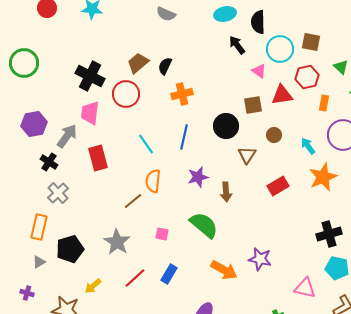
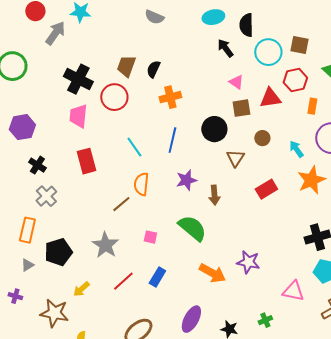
brown trapezoid: (138, 63) -> (126, 66), turned -30
pink triangle: (259, 71) -> (236, 82), moved
gray arrow: (67, 136) -> (55, 33), moved

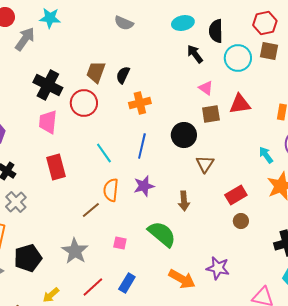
red hexagon: (295, 80) -> (265, 23), moved
brown circle: (262, 138) -> (241, 221), moved
purple star: (186, 180) -> (144, 186), moved

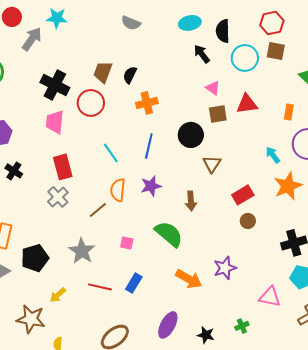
gray cross: (16, 202) -> (58, 197), moved
purple star: (218, 268) -> (225, 268), turned -30
red line: (93, 287) -> (100, 287), turned 55

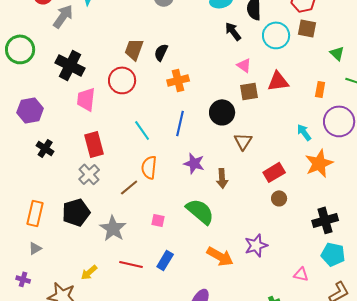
black cross: (55, 85) -> (70, 65), moved
purple star: (151, 186) -> (194, 163), moved, turned 30
black pentagon: (35, 258) -> (76, 212), moved
pink triangle: (270, 297) -> (301, 274), size x0.7

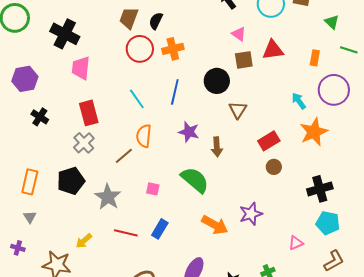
red circle: (122, 80) -> (140, 49), moved
gray triangle: (35, 248) -> (30, 217), turned -32
pink triangle: (301, 274) -> (296, 243), turned -35

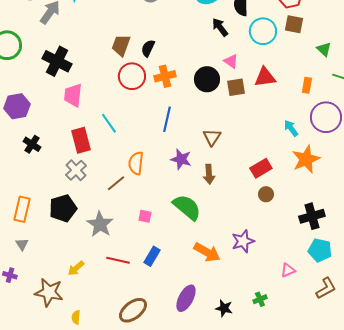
black circle: (217, 81) -> (207, 79), moved
cyan line: (137, 99) -> (109, 123), moved
brown triangle: (238, 110) -> (212, 137), moved

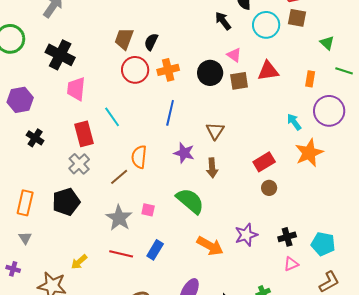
black cross: (312, 216) -> (287, 237), moved, size x0.7
gray star: (100, 224) -> (119, 218), moved

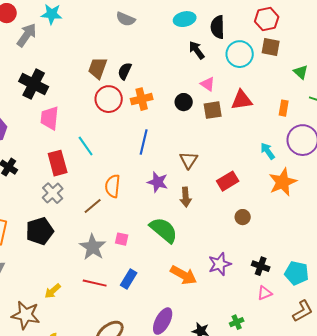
black circle: (210, 73) -> (184, 102), size x0.7
red rectangle: (264, 162) -> (228, 181), moved
black cross: (287, 237) -> (261, 266), turned 36

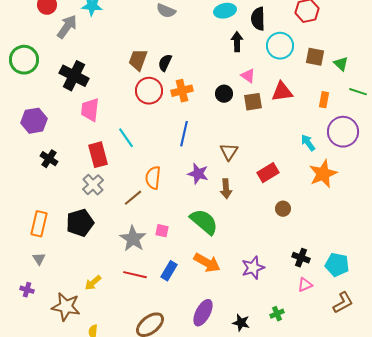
brown square: (271, 47) -> (315, 57), moved
black arrow: (197, 50) -> (237, 42), turned 36
purple star: (220, 264) -> (253, 268), moved
orange arrow: (184, 275) -> (207, 263), moved

